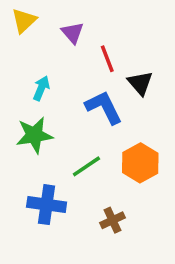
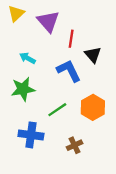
purple triangle: (73, 33) -> (48, 21), size x1.5
red line: (107, 59) -> (71, 39), turned 30
cyan arrow: (41, 88) -> (28, 58), turned -84

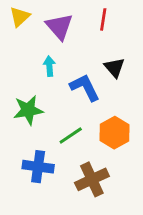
red line: (71, 39) -> (103, 19), moved
cyan arrow: (28, 58) -> (49, 66), moved, turned 56
brown cross: (75, 145) -> (92, 179), size x1.6

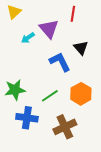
purple triangle: (59, 27) -> (49, 29), moved
cyan arrow: (49, 66) -> (28, 38), moved, turned -120
green star: (28, 110) -> (15, 90), moved

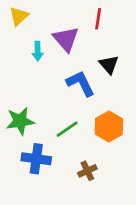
cyan arrow: (28, 38) -> (38, 51), turned -56
brown cross: (65, 127) -> (87, 171), size x0.6

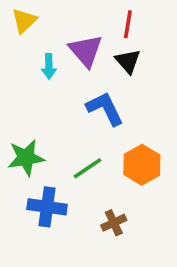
black triangle: (109, 65) -> (128, 61), moved

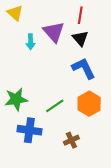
yellow triangle: (24, 21) -> (15, 13), turned -35
blue L-shape: (105, 109) -> (84, 68), moved

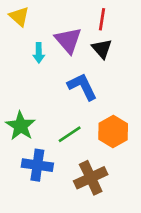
blue L-shape: (84, 68) -> (82, 87), moved
green star: (16, 99) -> (21, 126), turned -30
brown cross: (71, 140) -> (91, 178), size x1.6

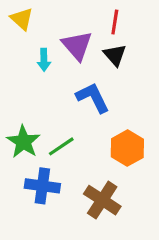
green line: (70, 134) -> (61, 146), moved
brown cross: (91, 178) -> (102, 200), turned -32

